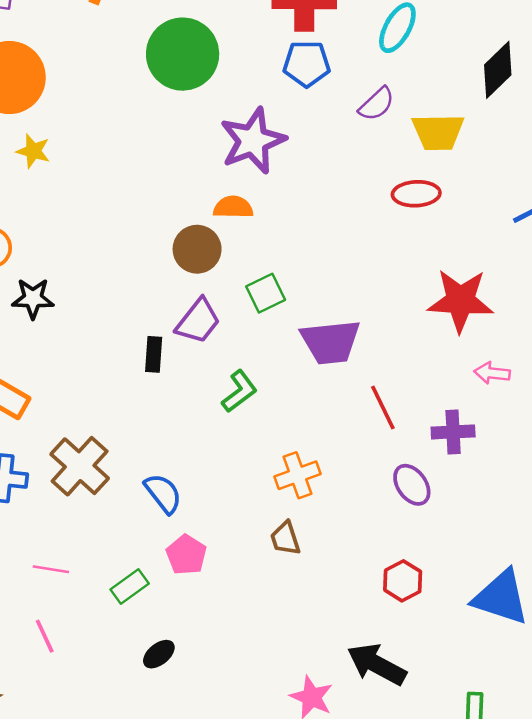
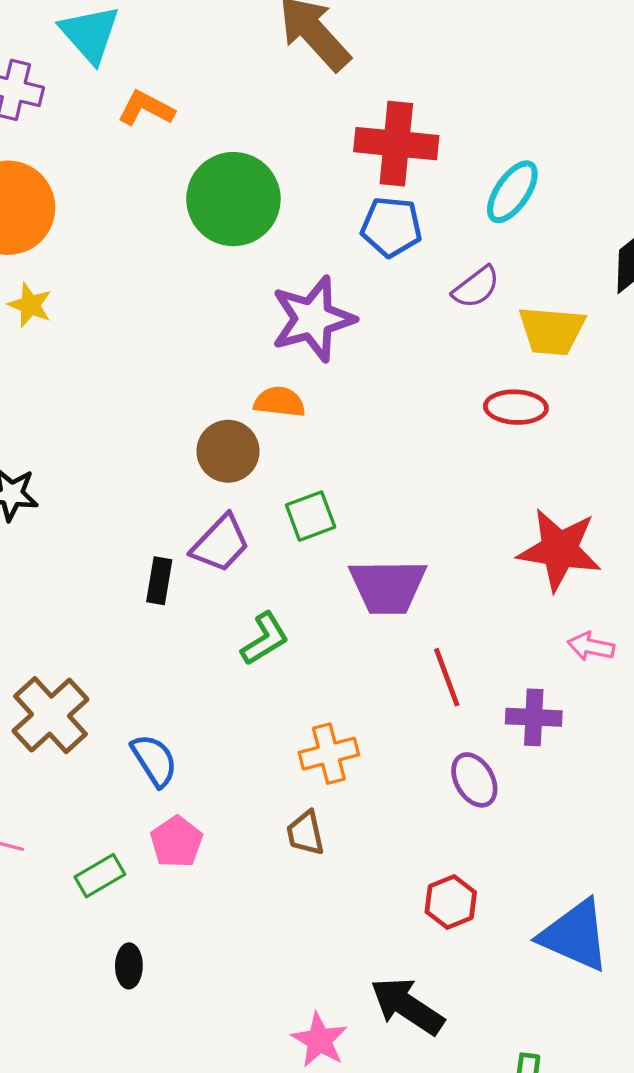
black ellipse: (159, 654) -> (129, 966), turned -56

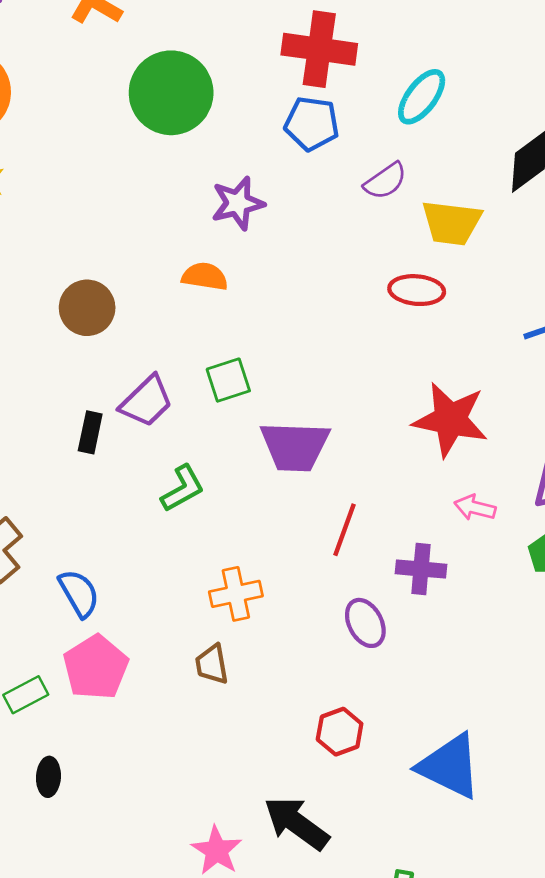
purple star: (313, 319) -> (238, 203), size x0.7
brown circle: (228, 451) -> (87, 308), moved
red line: (447, 677) -> (344, 530), turned 38
pink pentagon: (176, 842) -> (96, 667), size x1.4

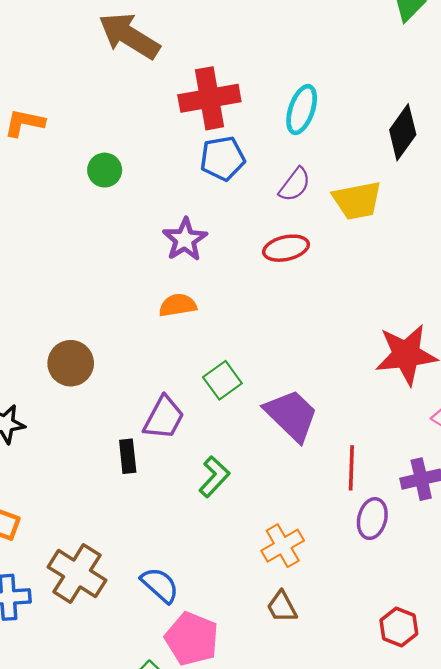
green circle: (171, 93) -> (105, 170), size x0.5
red ellipse: (417, 290) -> (286, 248), moved
brown circle: (87, 308) -> (71, 363), moved
purple trapezoid: (295, 446) -> (291, 415), turned -120
purple ellipse: (365, 623) -> (372, 519), moved, turned 60

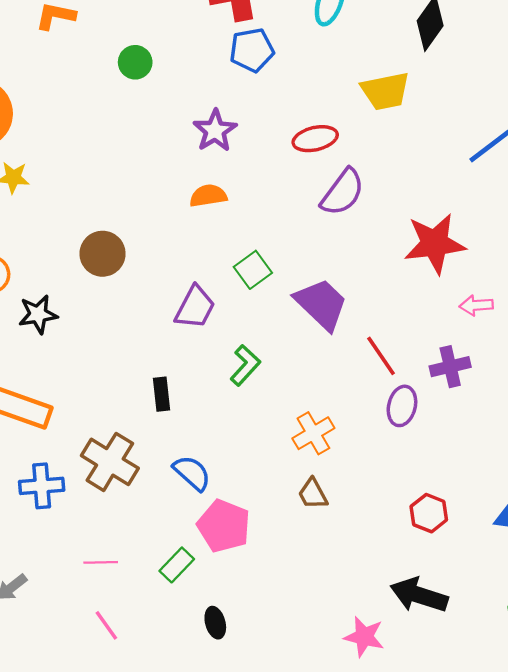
purple semicircle: (295, 185) -> (343, 192), moved, size x1.4
black rectangle: (128, 456) -> (162, 394), moved
red line: (351, 468) -> (381, 356), turned -36

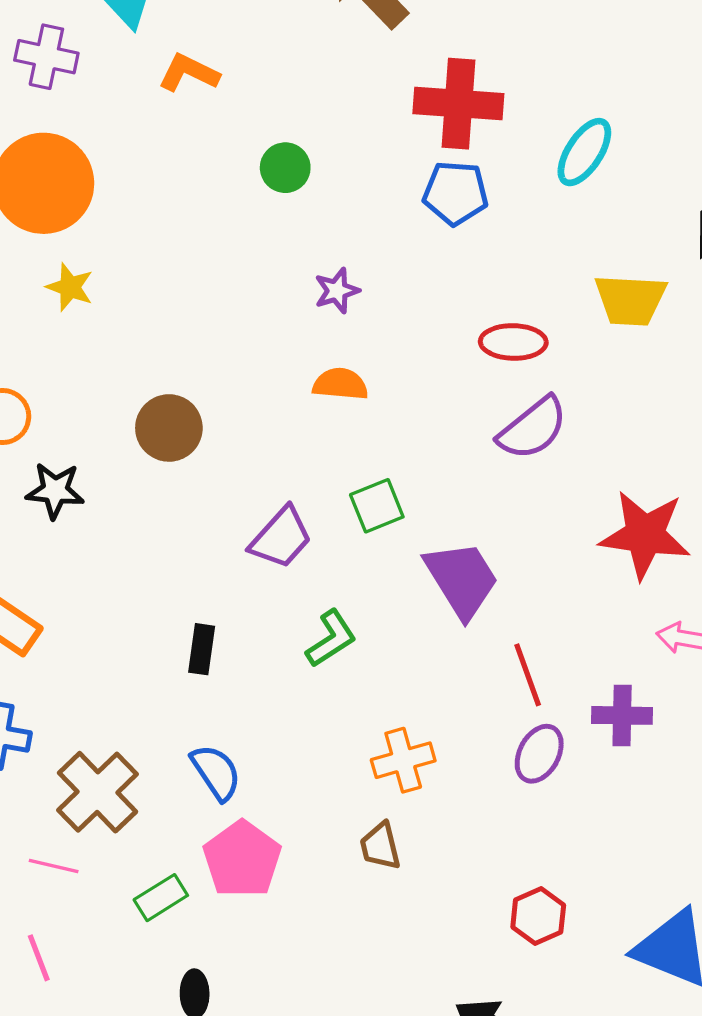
purple star: (215, 131) -> (337, 291), moved, size x0.7
brown cross: (110, 462) -> (98, 792), moved

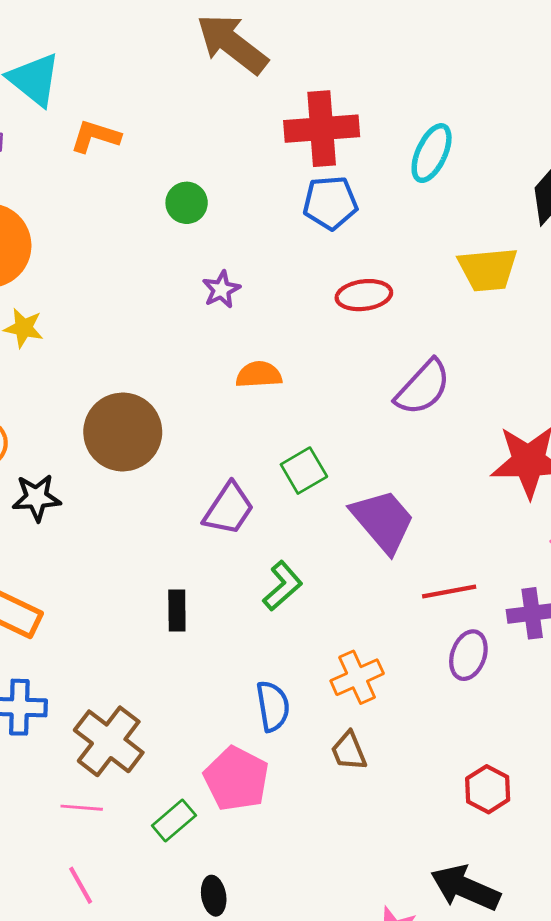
purple star: (337, 291) -> (221, 289), moved
red ellipse: (513, 342) -> (364, 295), moved
brown circle: (169, 428) -> (123, 432), size x1.4
red line: (528, 675) -> (449, 591), turned -72
blue semicircle: (216, 772) -> (273, 706), moved, turned 33

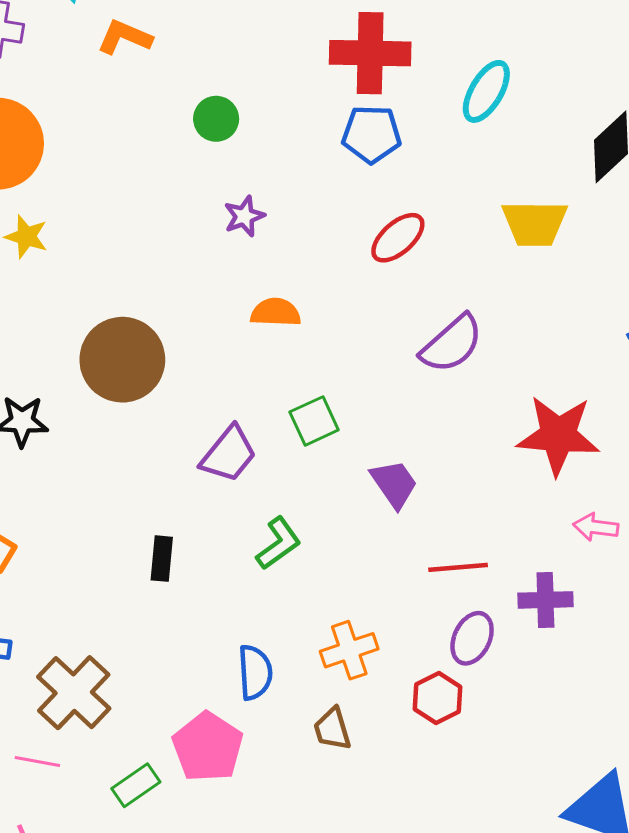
red ellipse: (364, 295) -> (398, 238), turned -40
purple trapezoid: (383, 521) -> (394, 484), size x0.7
red hexagon: (488, 789) -> (438, 698), moved

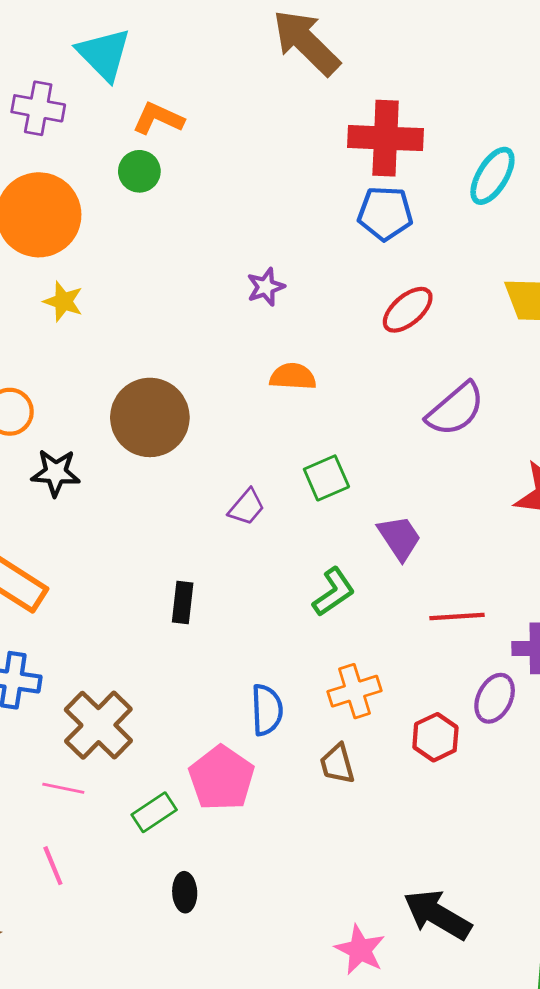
green circle: (216, 119) -> (139, 171), moved
purple trapezoid: (229, 454) -> (247, 507), size x0.7
green L-shape: (279, 543) -> (334, 592), moved
purple ellipse: (472, 638) -> (495, 698), moved

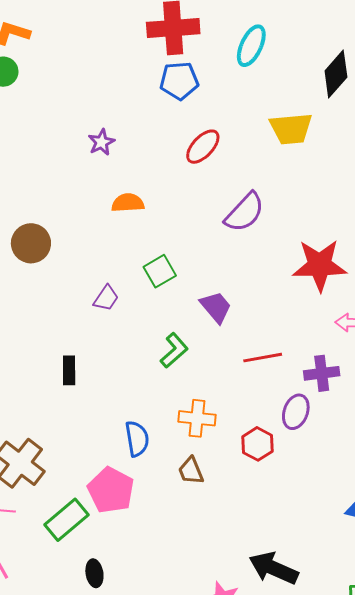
brown circle: (150, 417) -> (31, 243), size x0.7
orange cross: (355, 691) -> (197, 418), turned 30
green rectangle: (154, 812) -> (66, 520), size x1.4

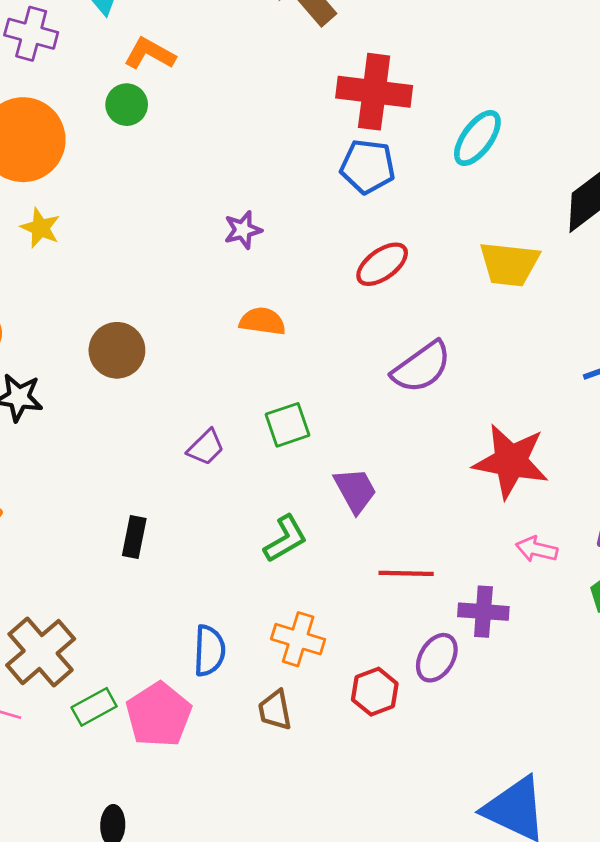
green rectangle: (66, 520) -> (94, 707), moved, size x0.7

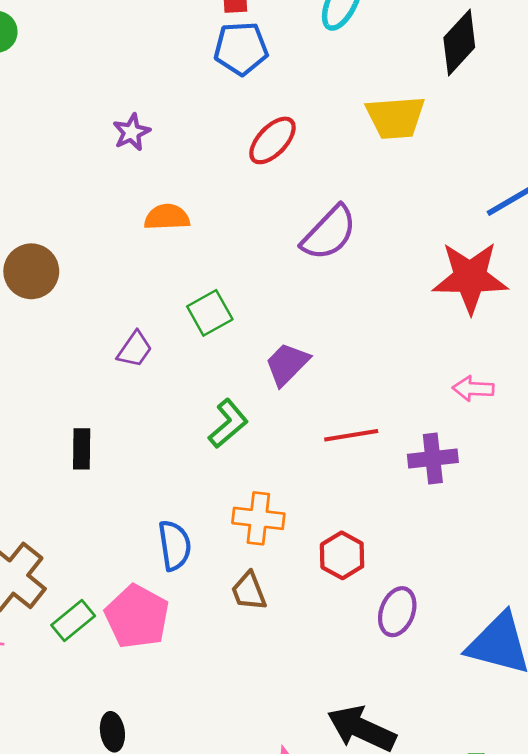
red star: (511, 461) -> (470, 277), moved
purple trapezoid: (355, 490) -> (287, 364), turned -96
purple ellipse: (437, 658) -> (397, 612), moved

